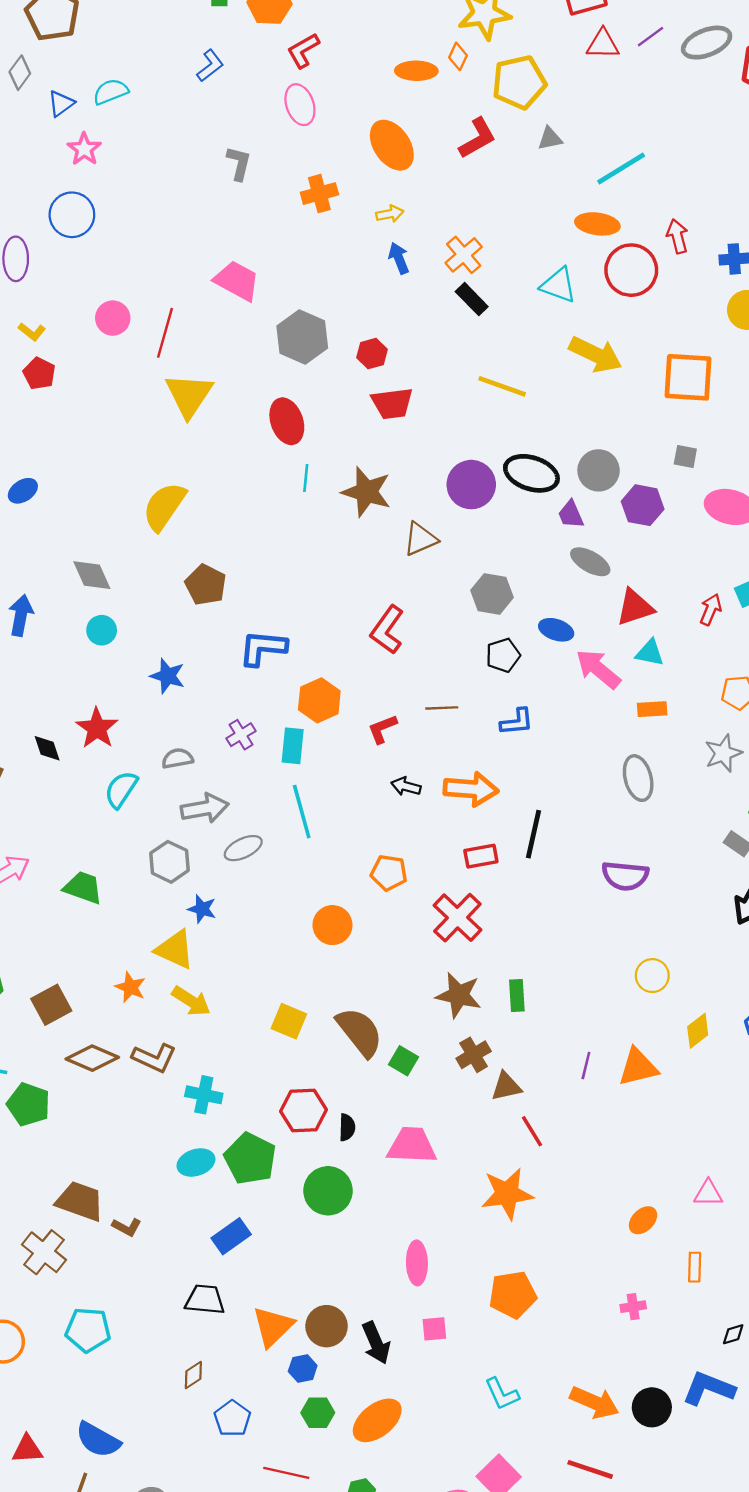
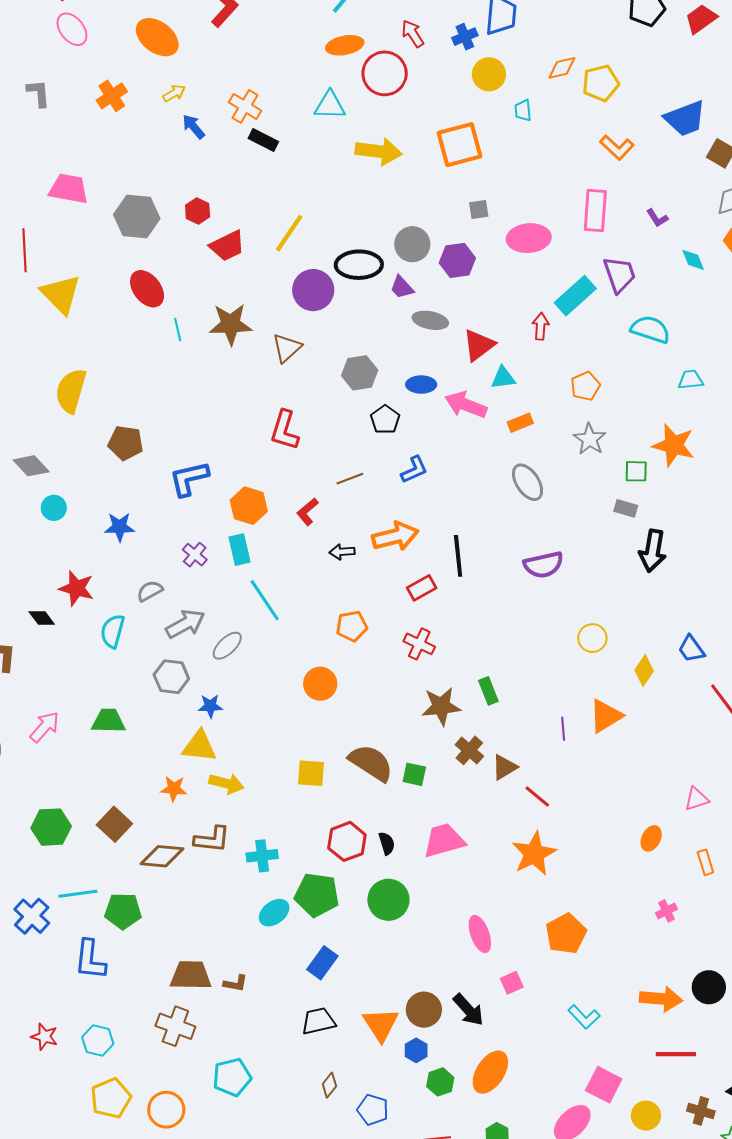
yellow line: (502, 386) -> (289, 233), moved, turned -57
red cross: (457, 918) -> (419, 644), size x0.7

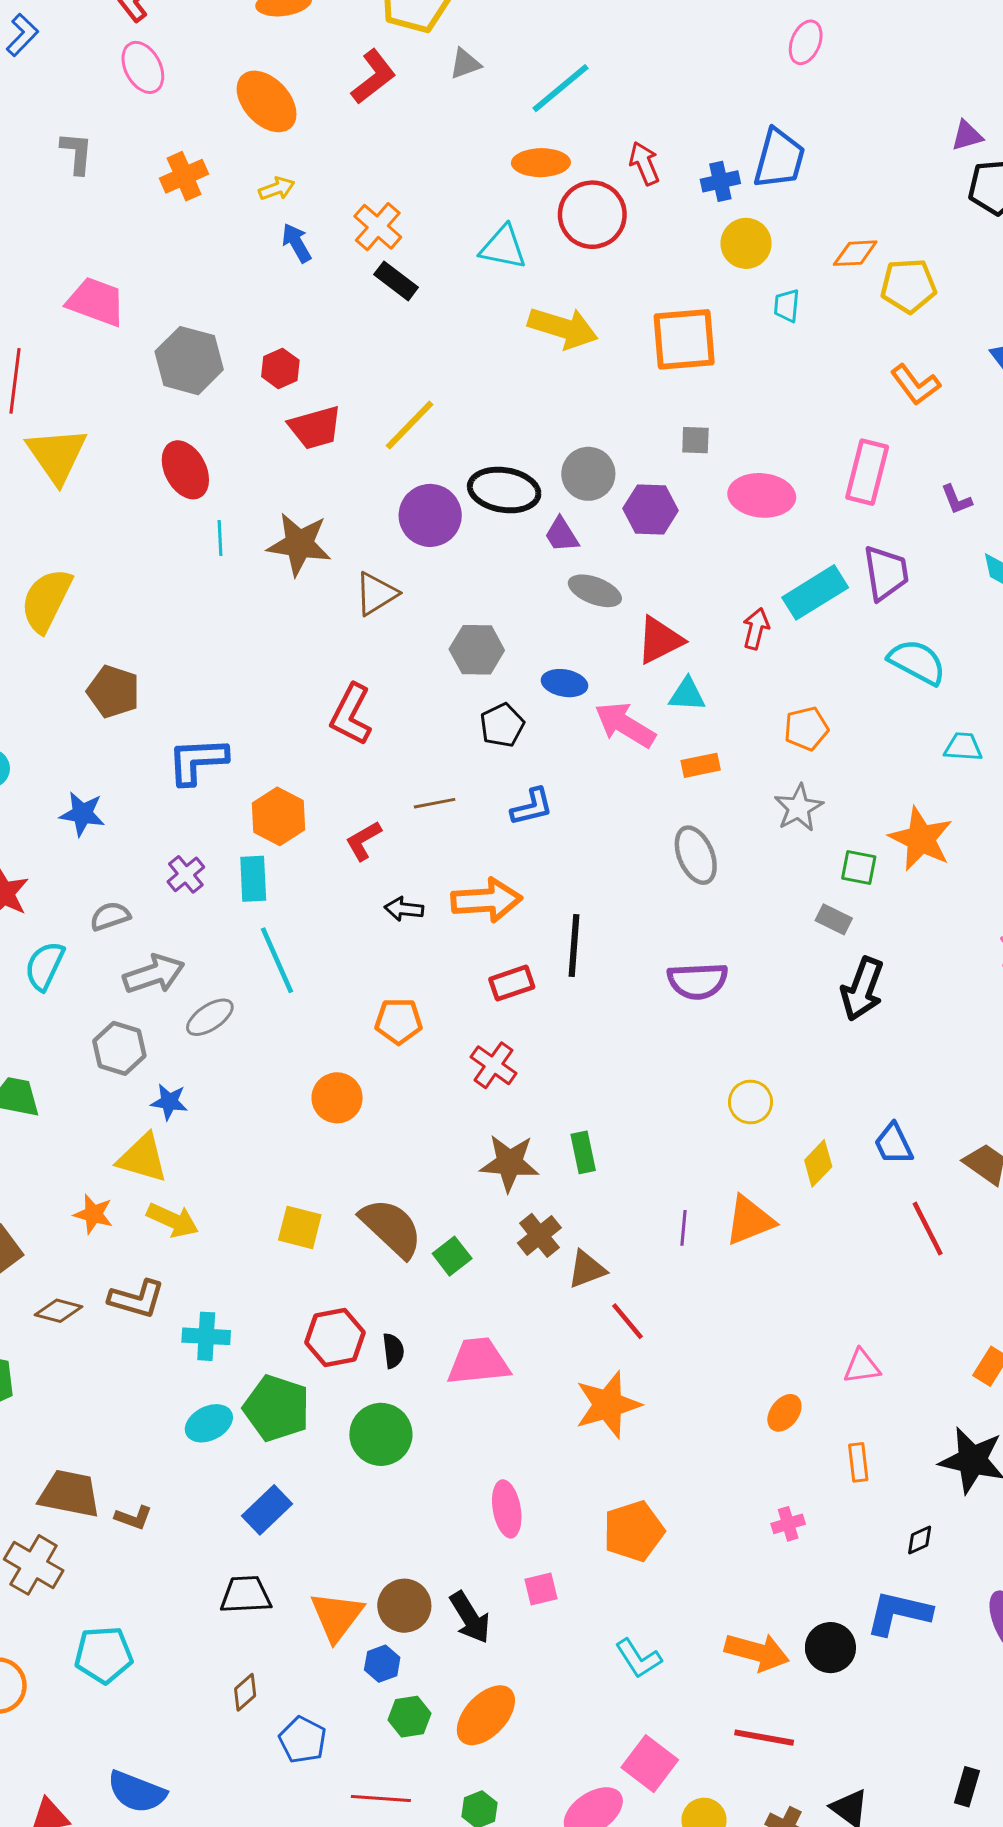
green square: (414, 774) -> (452, 1256), turned 30
brown diamond: (162, 856) -> (58, 1311), size x0.7

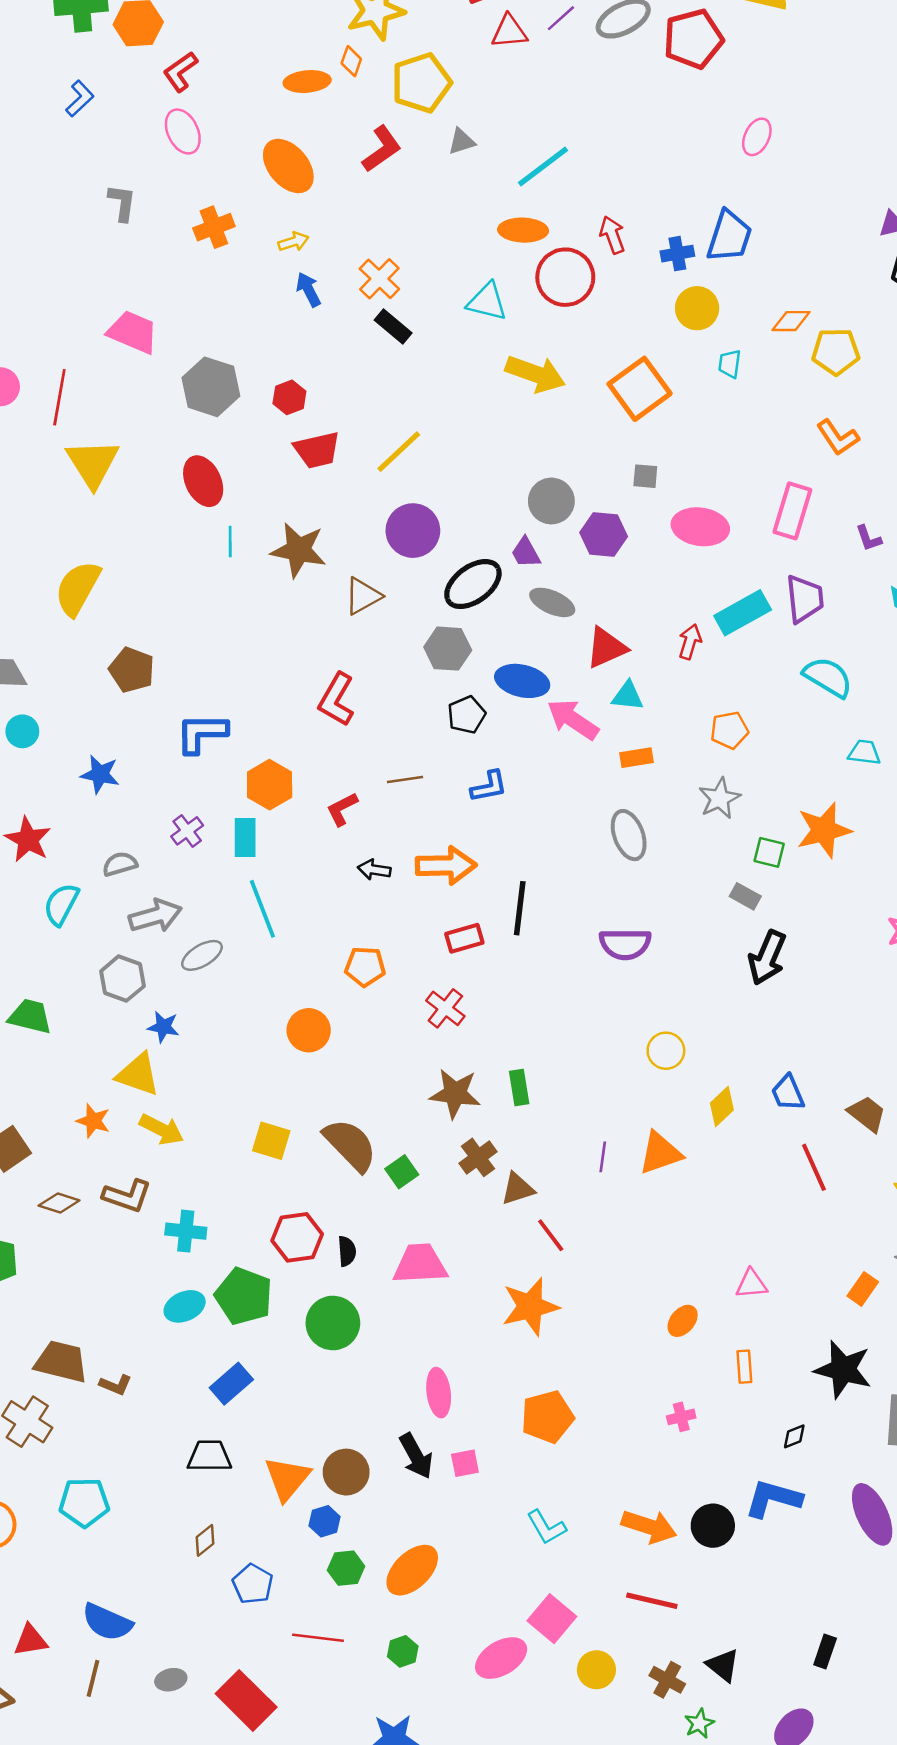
orange square: (684, 339) -> (640, 389), turned -34
black ellipse: (504, 490) -> (473, 584), moved, turned -48
blue ellipse: (564, 683) -> (522, 681), size x1.4
orange star: (921, 839) -> (824, 830), turned 30
black arrow: (470, 1618) -> (416, 1456), moved

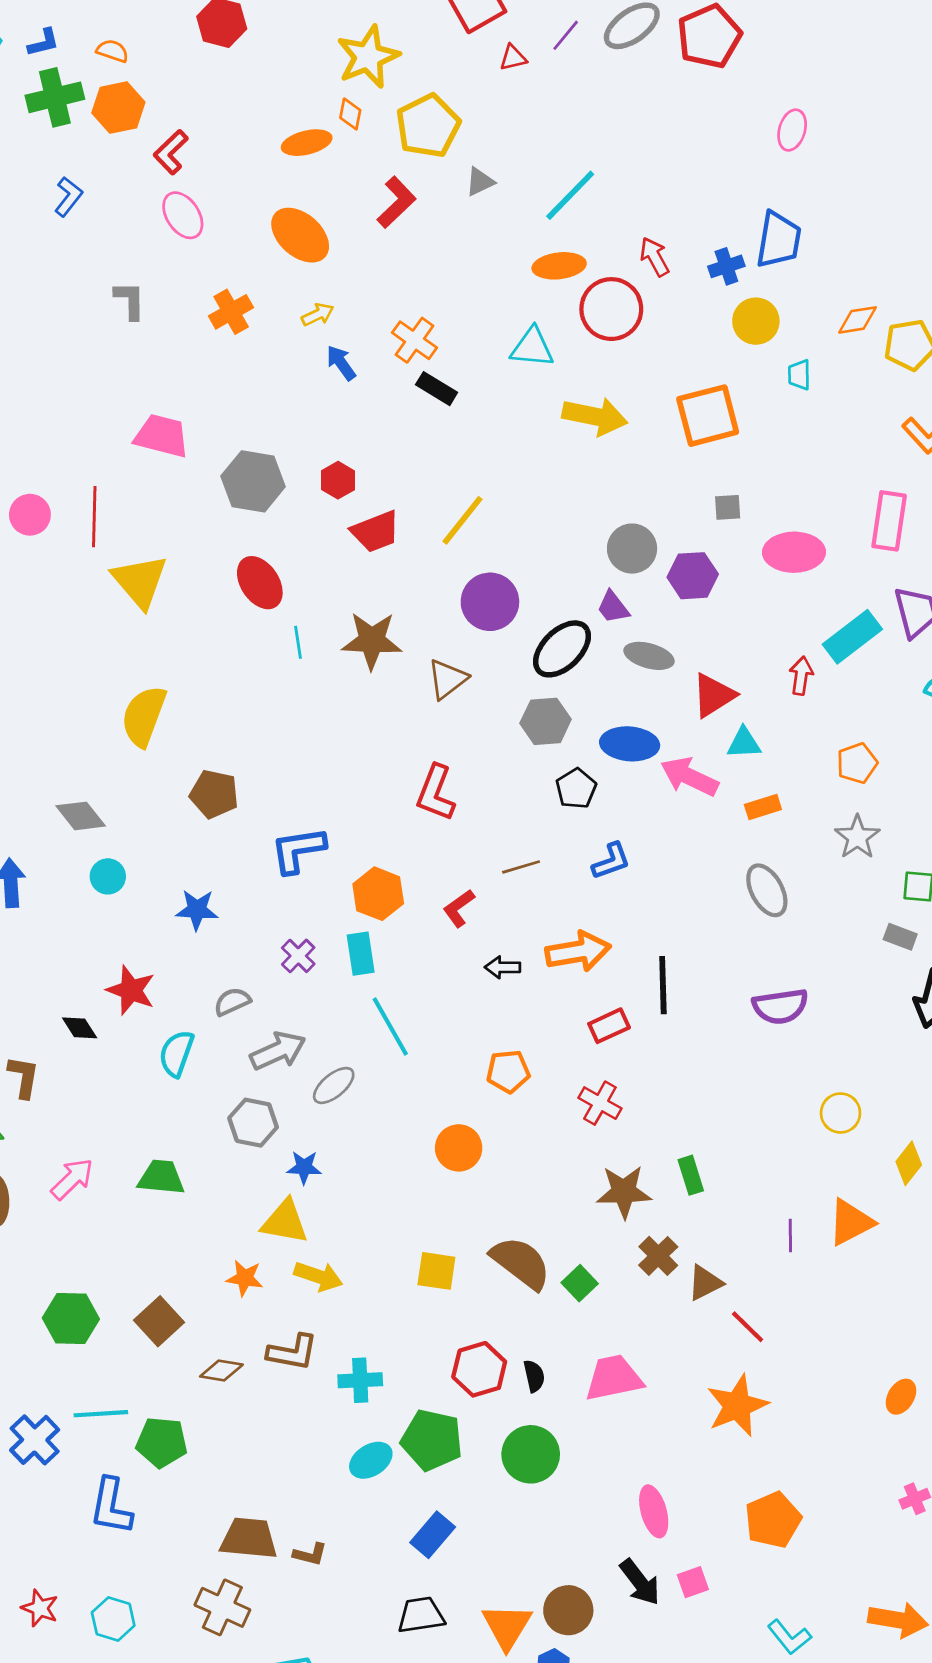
red triangle: (509, 32) -> (513, 58), size x0.7
orange square: (640, 389) -> (708, 416), turned 30

